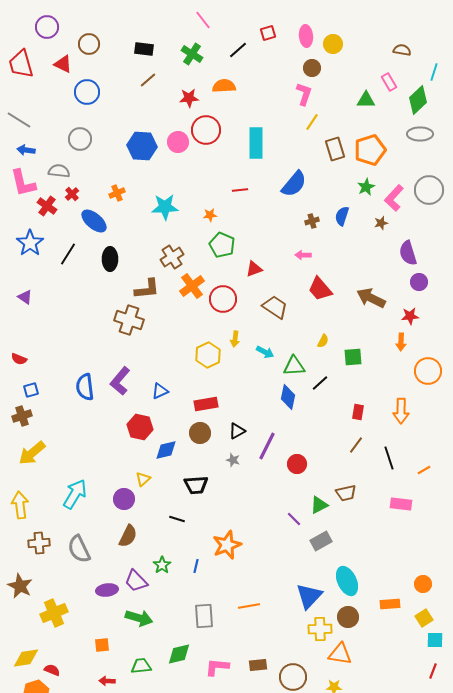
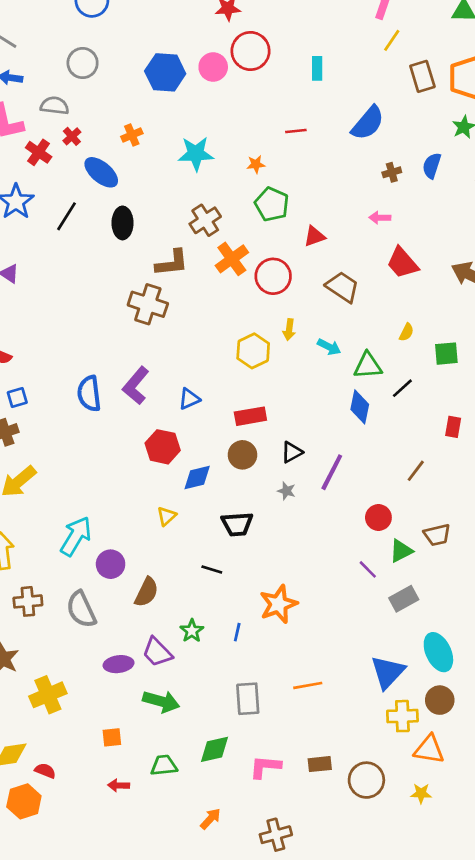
cyan rectangle: (256, 143) -> (317, 68), size x0.6
brown line: (356, 445) -> (416, 471), moved
red circle: (297, 464) -> (378, 517), moved
purple circle: (124, 499) -> (111, 564), moved

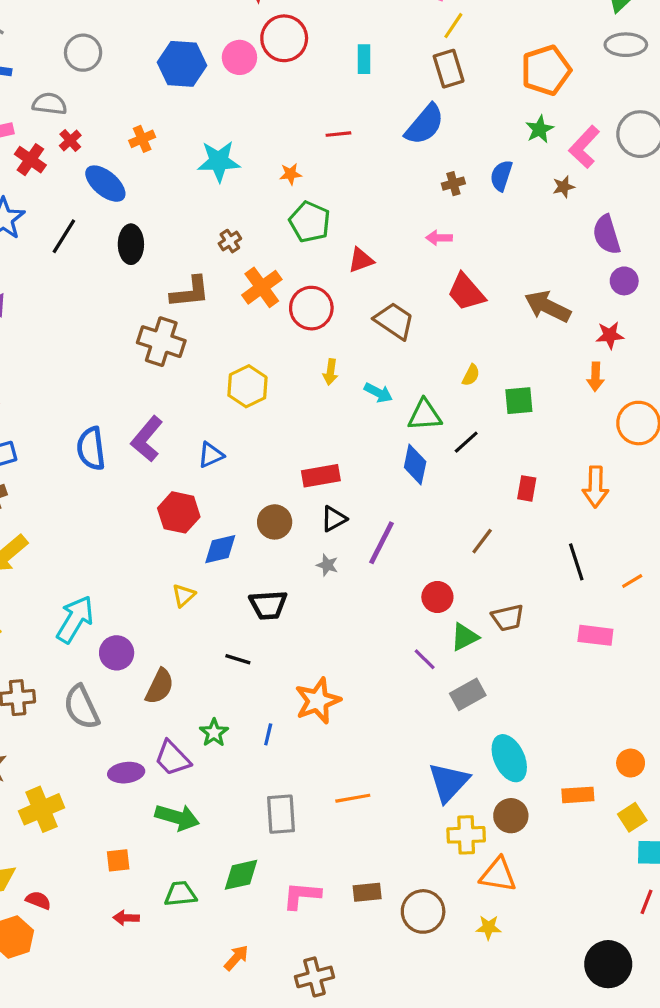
brown rectangle: (422, 76) -> (449, 69), moved
brown cross: (205, 220) -> (230, 241), size x0.6
yellow hexagon: (253, 351) -> (247, 386), moved
red rectangle: (250, 416) -> (321, 476), moved

